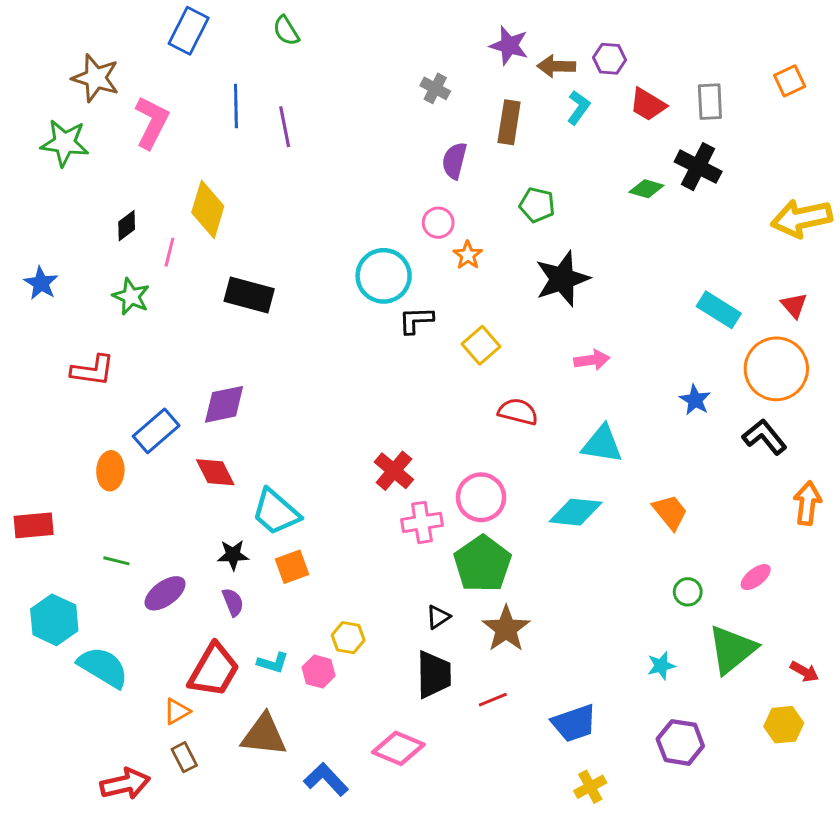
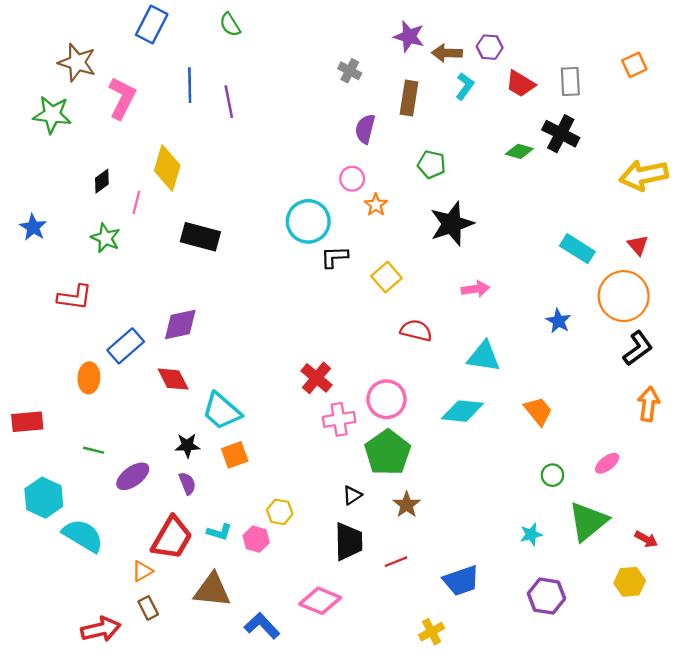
black L-shape: (765, 437) -> (638, 348), moved, turned 93
brown star: (506, 629) -> (407, 505), size x0.7
yellow cross: (590, 787) -> (432, 632), moved

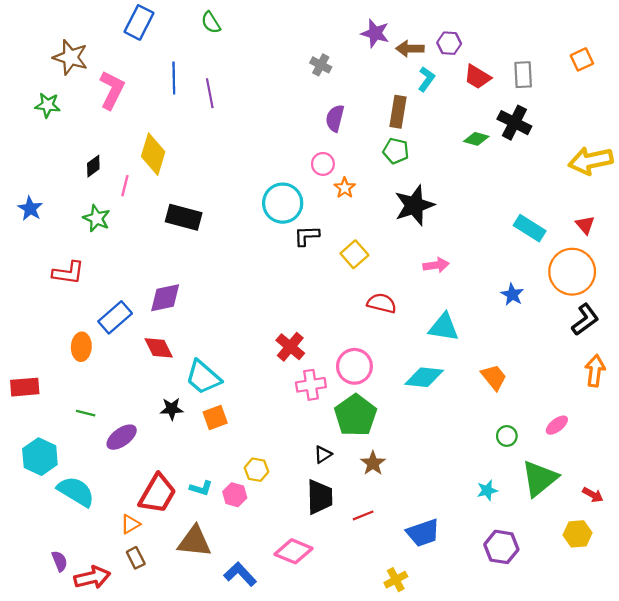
brown rectangle: (409, 98) -> (398, 112), moved
green star: (52, 115) -> (48, 105), size x0.7
purple semicircle: (187, 483) -> (60, 561), moved

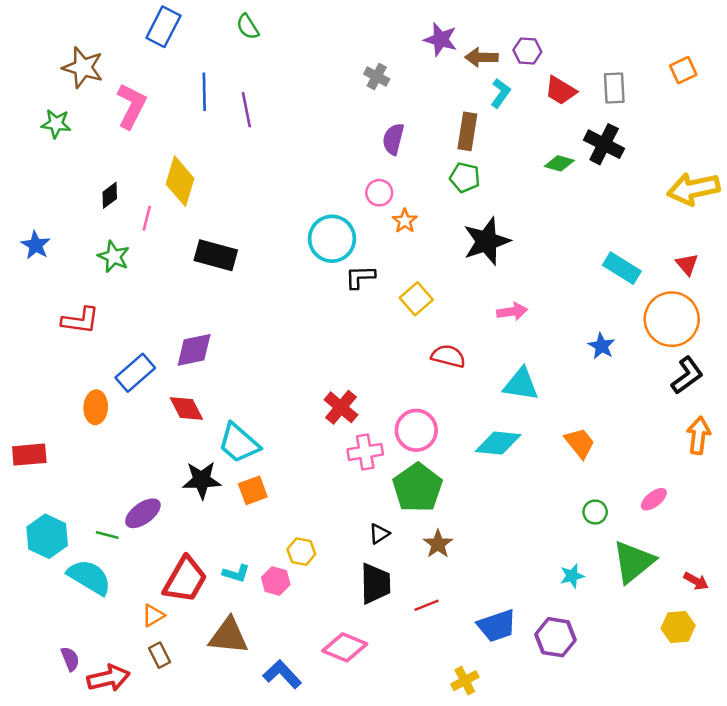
black star: (172, 409) -> (202, 480), size x1.4
green line: (86, 413) -> (107, 535), moved
purple hexagon: (501, 547) -> (555, 637), moved

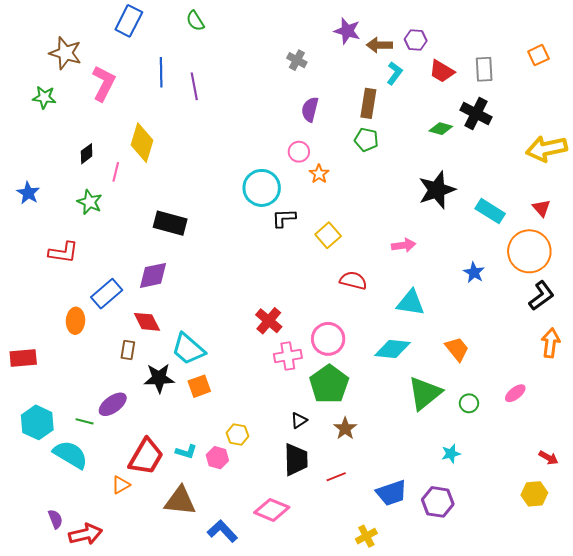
black star: (487, 241) -> (437, 190), moved
black rectangle: (216, 255) -> (170, 223), moved
green triangle: (633, 562) -> (425, 393), moved
brown rectangle: (160, 655) -> (128, 350), moved, turned 36

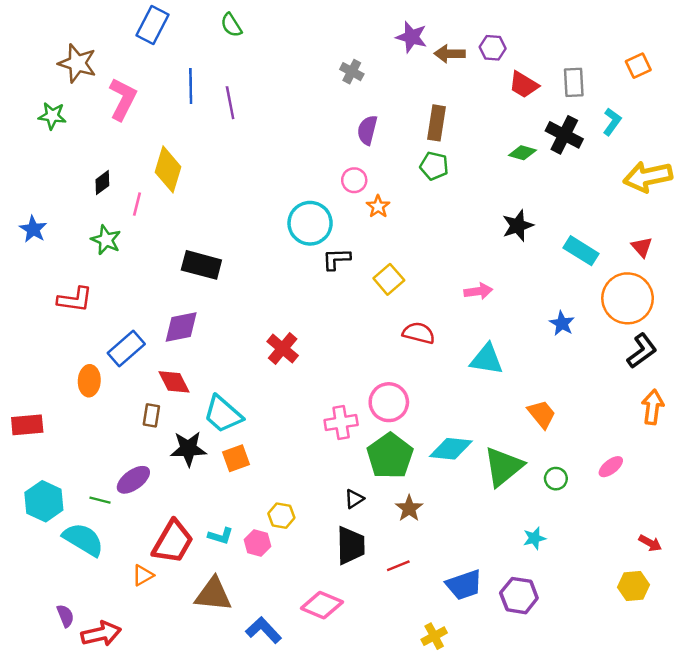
cyan L-shape: (395, 73) -> (612, 122), moved
black star: (437, 190) -> (518, 226), size x0.7
red cross: (269, 321) -> (283, 348), moved
cyan diamond: (392, 349) -> (451, 449), moved

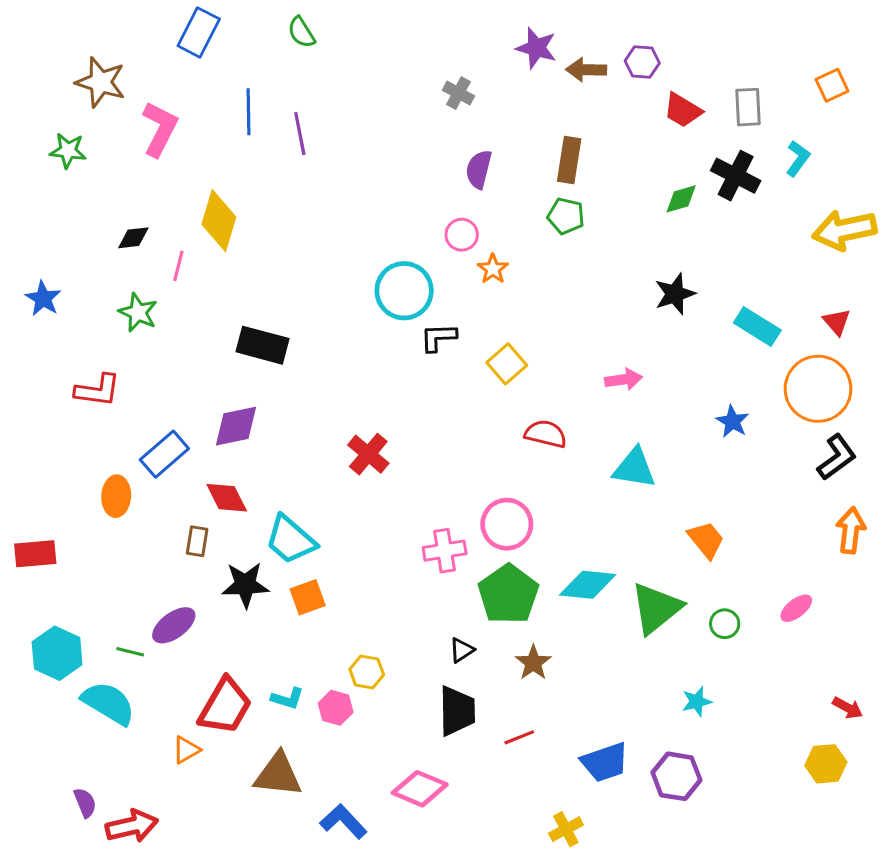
green diamond: (522, 153) -> (681, 199), turned -32
black diamond: (102, 183) -> (133, 238), turned 30

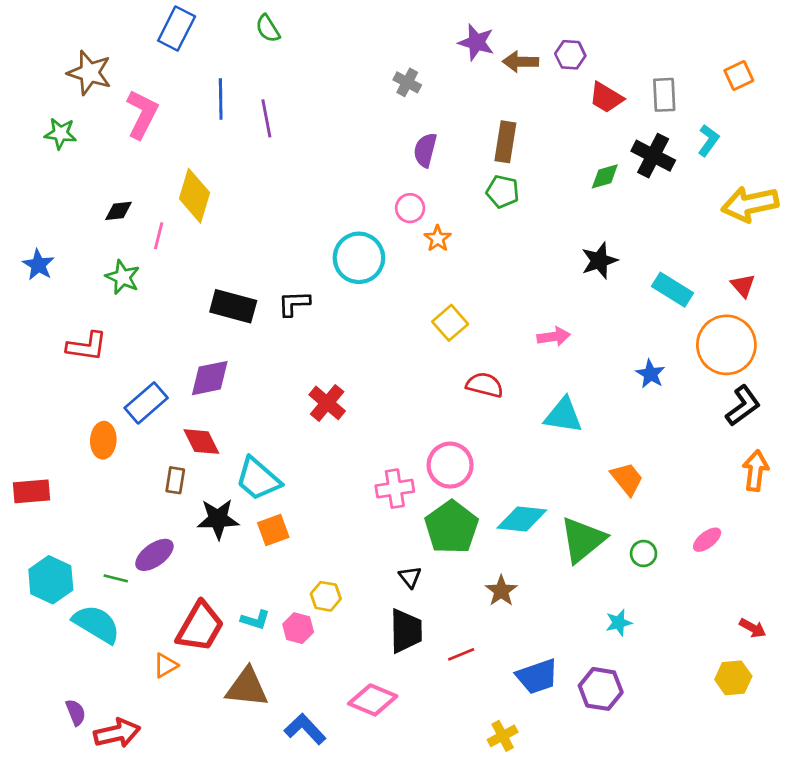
black L-shape: (438, 337) -> (294, 303), moved
black triangle: (462, 650) -> (410, 577), turned -35
brown star: (533, 663) -> (501, 591), moved

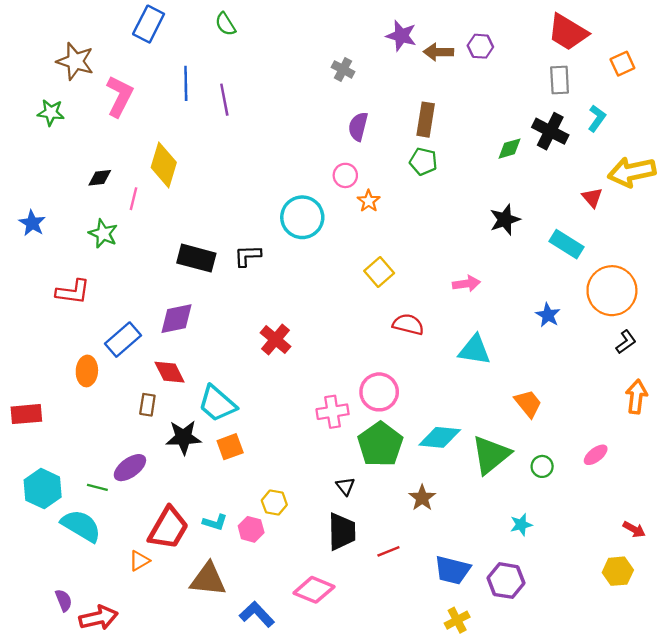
red trapezoid: (606, 98) -> (568, 32), moved, size x1.4
red triangle: (743, 285) -> (592, 198), moved
black L-shape: (743, 406) -> (626, 342), size x0.7
blue trapezoid: (537, 676) -> (452, 570), turned 33
yellow cross: (503, 736) -> (457, 620), moved

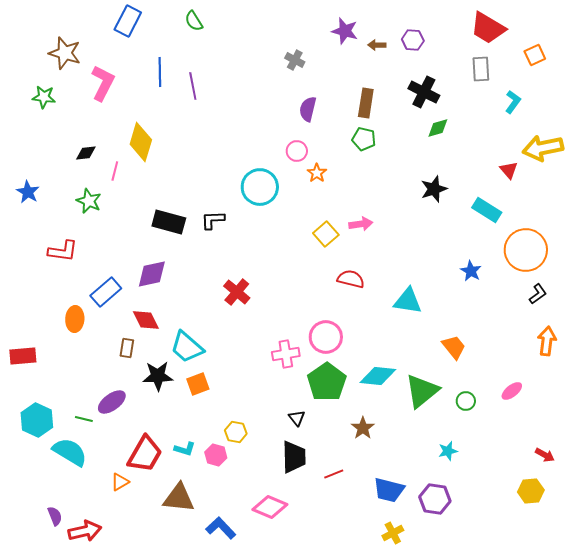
brown arrow: (438, 52) -> (377, 45), size x0.7
black cross: (550, 131) -> (424, 92), moved
pink arrow: (466, 284) -> (361, 224), moved

